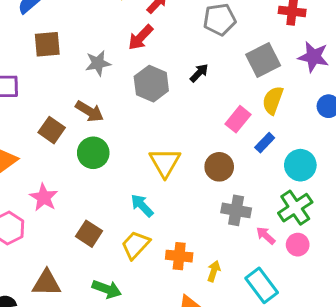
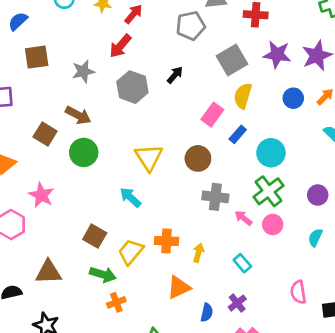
brown square: (89, 234) -> (95, 236), moved
yellow trapezoid: (136, 245) -> (131, 252), moved
cyan rectangle: (262, 285) -> (242, 263), size x0.6

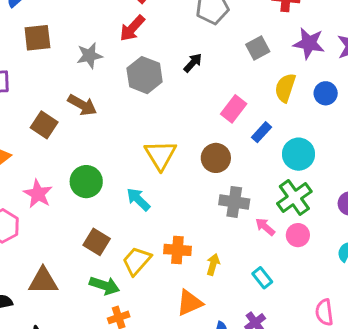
gray square: (232, 60) -> (258, 48), size x0.7
yellow semicircle: (243, 96) -> (285, 88), moved
green circle: (84, 152) -> (86, 182), moved

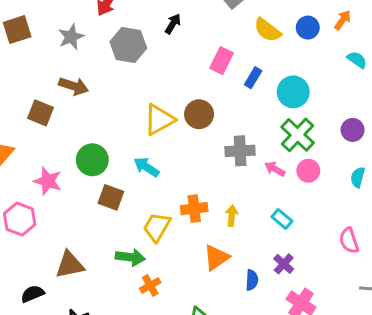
yellow semicircle: (285, 88) -> (267, 30), turned -60
yellow triangle: (160, 155) -> (159, 120), turned 44
brown circle: (216, 158) -> (199, 114), moved
brown square: (97, 242) -> (111, 197), moved

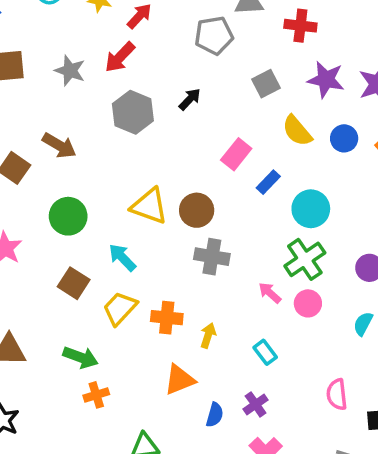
gray star: (71, 37) -> (70, 71), moved, turned 30
yellow triangle: (159, 120) -> (149, 206), turned 36
gray cross: (240, 151) -> (212, 257), moved
green circle: (92, 160) -> (68, 216), moved
yellow trapezoid: (157, 227) -> (120, 308), moved

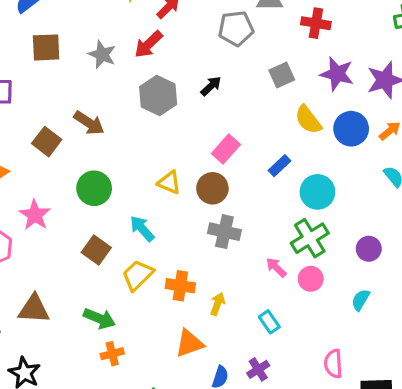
blue circle: (344, 138) -> (351, 129), size x1.4
pink rectangle: (236, 154) -> (226, 149), moved
yellow triangle: (149, 206) -> (169, 183), size x0.7

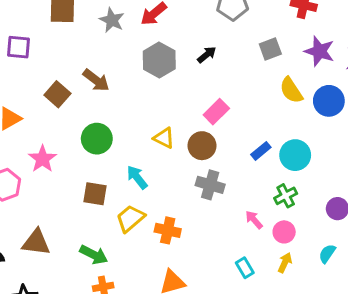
blue rectangle: (279, 166) -> (261, 151), moved
green cross: (310, 238) -> (286, 196), size x0.7
brown square: (96, 250) -> (95, 194), turned -30
yellow arrow: (218, 304) -> (285, 263), moved

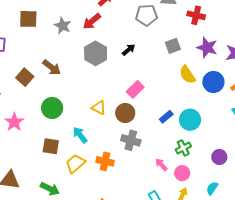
orange cross: (168, 230) -> (105, 161), moved

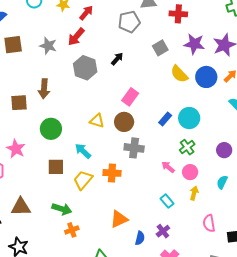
brown arrow: (52, 67) -> (44, 89), turned 66
brown square: (25, 77) -> (19, 103), turned -36

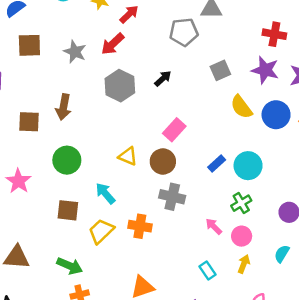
red cross: (178, 14) -> (274, 34), moved

